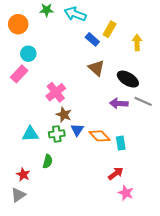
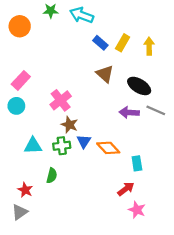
yellow rectangle: (110, 29) -> (123, 43), moved
cyan circle: (28, 54) -> (16, 106), moved
cyan rectangle: (121, 143) -> (137, 163), moved

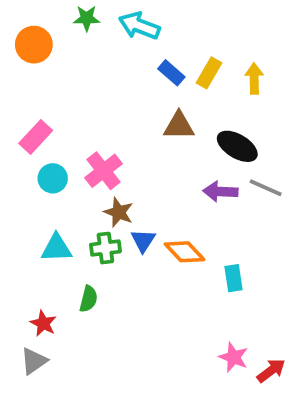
brown triangle: (105, 74) -> (179, 126), turned -42
cyan circle: (16, 106) -> (53, 178), moved
red arrow: (126, 189) -> (271, 370), moved

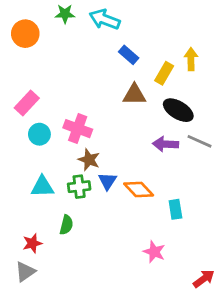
yellow rectangle: (209, 73) -> (164, 73), moved
pink cross: (104, 171) -> (78, 129), turned -32
red star: (43, 323) -> (32, 243), turned 30
pink star: (234, 357) -> (154, 252), moved

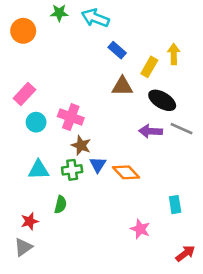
cyan rectangle: (175, 209) -> (175, 205), moved

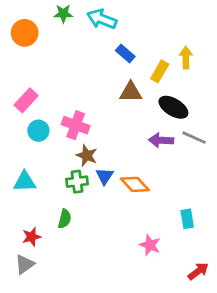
cyan triangle: (39, 170) -> (25, 182), moved

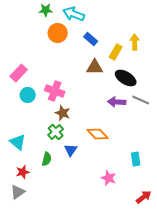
orange circle: (25, 33) -> (58, 33), moved
blue triangle: (105, 176) -> (71, 150), moved
cyan triangle: (25, 182) -> (18, 142), moved, turned 42
green cross: (77, 182) -> (56, 132), turned -35

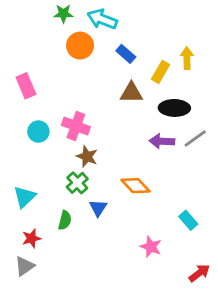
pink rectangle: (19, 73) -> (26, 86), moved, turned -66
black ellipse: (126, 78) -> (174, 108), turned -30
gray line: (141, 100) -> (195, 138), turned -60
cyan triangle: (18, 142) -> (25, 197), turned 36
cyan rectangle: (136, 159) -> (188, 220), turned -32

